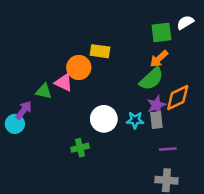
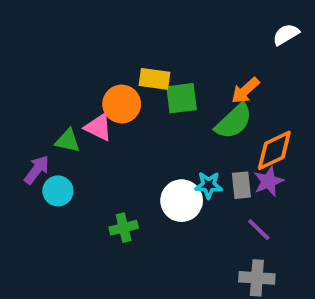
green square: (161, 32) -> (182, 98), moved
purple star: (156, 105) -> (268, 181), moved
white circle: (104, 119) -> (182, 201), moved
cyan circle: (15, 124) -> (58, 191), moved
purple line: (168, 149) -> (259, 230), turned 48

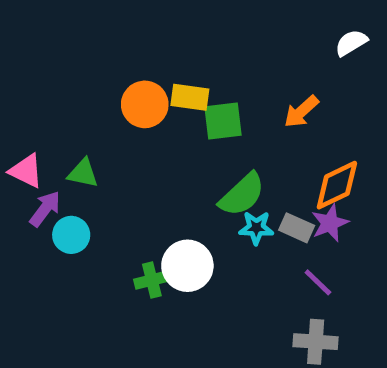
orange circle: (122, 104) -> (145, 104), moved
green semicircle: (234, 121) -> (242, 195), moved
pink triangle: (98, 127) -> (26, 171), moved
gray rectangle: (241, 185) -> (297, 228), turned -60
white circle: (182, 201) -> (187, 266), moved

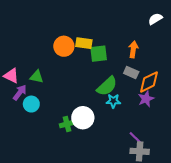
orange arrow: (301, 112) -> (133, 49), turned 140
gray rectangle: (297, 228) -> (131, 73), moved
purple line: (318, 282) -> (135, 138), moved

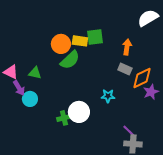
white semicircle: (155, 19) -> (148, 18), size x1.5
green square: (99, 54) -> (95, 37), moved
green semicircle: (107, 86) -> (70, 60), moved
purple arrow: (20, 92) -> (19, 88), turned 112
purple star: (146, 99) -> (151, 92), moved

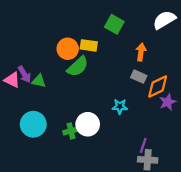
green square: (95, 37) -> (114, 24), moved, turned 36
purple arrow: (19, 88) -> (24, 74), moved
cyan circle: (30, 99) -> (33, 124), moved, size x1.5
purple line: (129, 131) -> (143, 145), turned 64

